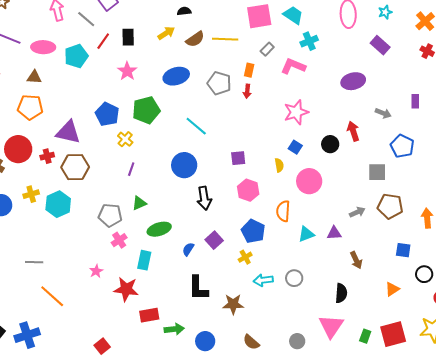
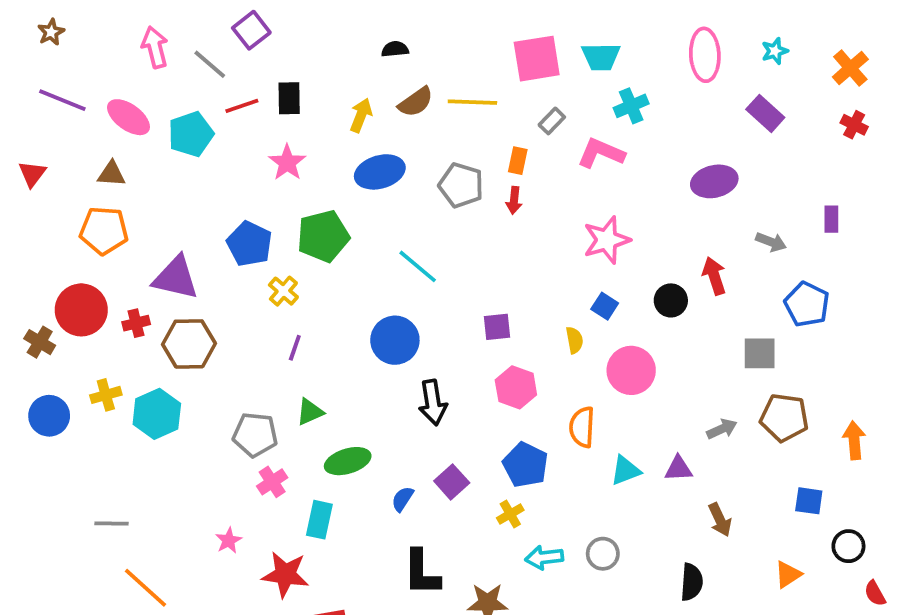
cyan trapezoid: (293, 15) -> (601, 57), turned 145
yellow arrow: (166, 33) -> (361, 115), moved, turned -36
red line: (103, 41) -> (242, 106), turned 36
pink ellipse: (43, 47) -> (128, 117), turned 35

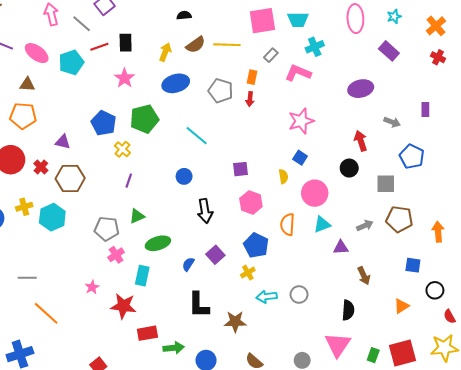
purple triangle: (176, 278) -> (63, 142), size x0.6
black circle: (671, 300) -> (349, 168), moved
red cross: (136, 323) -> (41, 167), turned -32
blue circle: (395, 340) -> (184, 176), size x0.6
cyan triangle: (625, 471) -> (322, 224), moved

